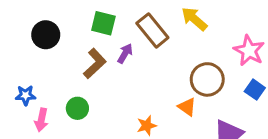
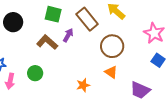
brown L-shape: (95, 64) -> (47, 42), turned -95
brown circle: (207, 79) -> (112, 46), moved

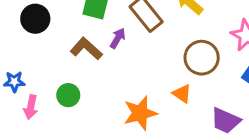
brown circle: (112, 46) -> (202, 58), moved
orange star: (83, 85) -> (140, 113), size x1.6

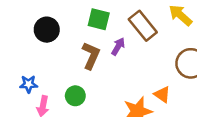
brown L-shape: (86, 49) -> (91, 56), turned 72
orange triangle: (182, 94) -> (162, 94), moved

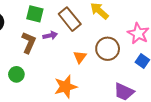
purple arrow: (118, 46) -> (50, 35), turned 48
orange triangle: (162, 94) -> (80, 57), moved, turned 32

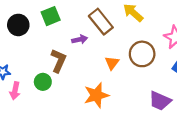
green square: (35, 14) -> (51, 16), moved, turned -36
brown L-shape: (29, 43) -> (58, 61), moved

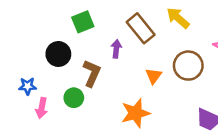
black circle: (18, 25) -> (58, 54), moved
purple arrow: (80, 39) -> (116, 49), turned -72

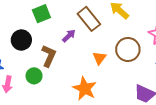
purple arrow: (116, 49) -> (69, 36), turned 40
orange star: (136, 113) -> (85, 89), turned -30

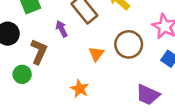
purple arrow: (69, 36) -> (62, 29), turned -72
orange star: (85, 89) -> (80, 89), size x0.7

